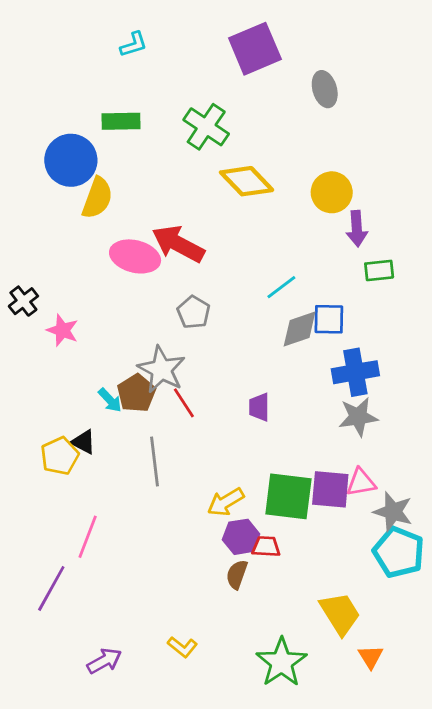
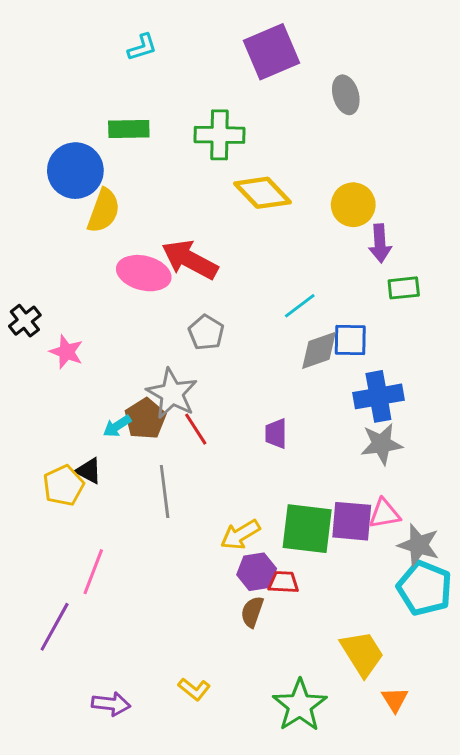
green cross: (206, 127) -> (219, 135), turned -33
cyan arrow: (110, 400) -> (117, 426), turned 100
purple arrow: (104, 661) -> (111, 704), turned 36

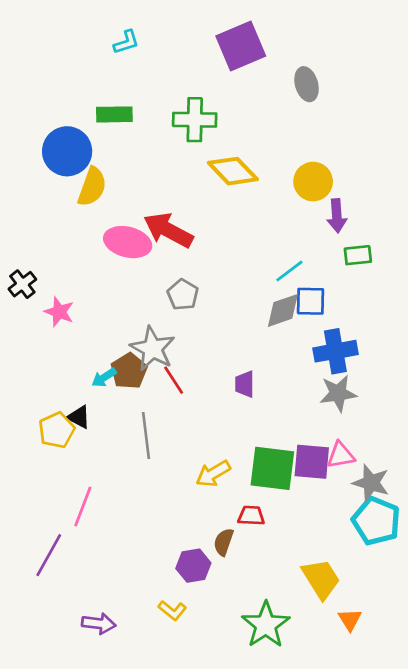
cyan line: (300, 306) -> (289, 271), moved
purple hexagon: (257, 572) -> (193, 566), moved

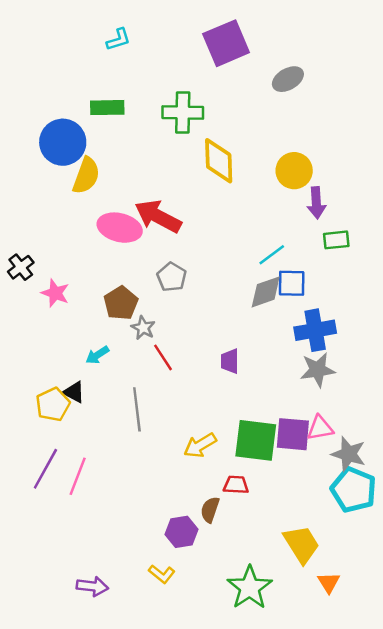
gray ellipse: (307, 84) -> (288, 79), turned 76
yellow diamond: (233, 171) -> (219, 161), turned 42
gray star: (153, 349) -> (143, 328), size x0.6
brown pentagon: (129, 371) -> (121, 303), moved
purple line: (49, 555) -> (45, 469), moved

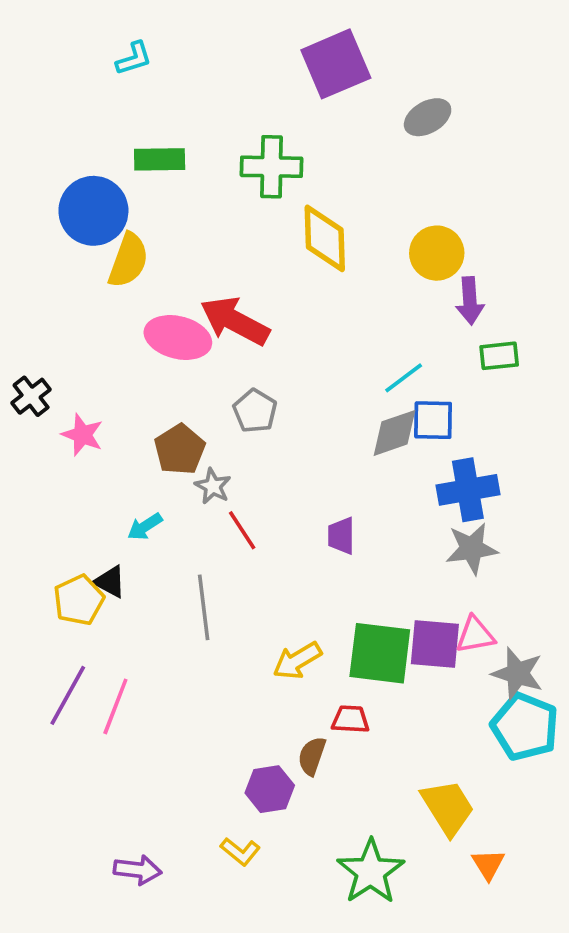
cyan L-shape: (118, 39) -> (134, 58), moved

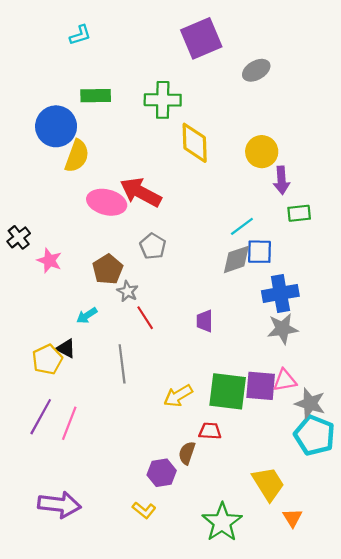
purple arrow: (138, 870) -> (59, 505), moved, size x1.5

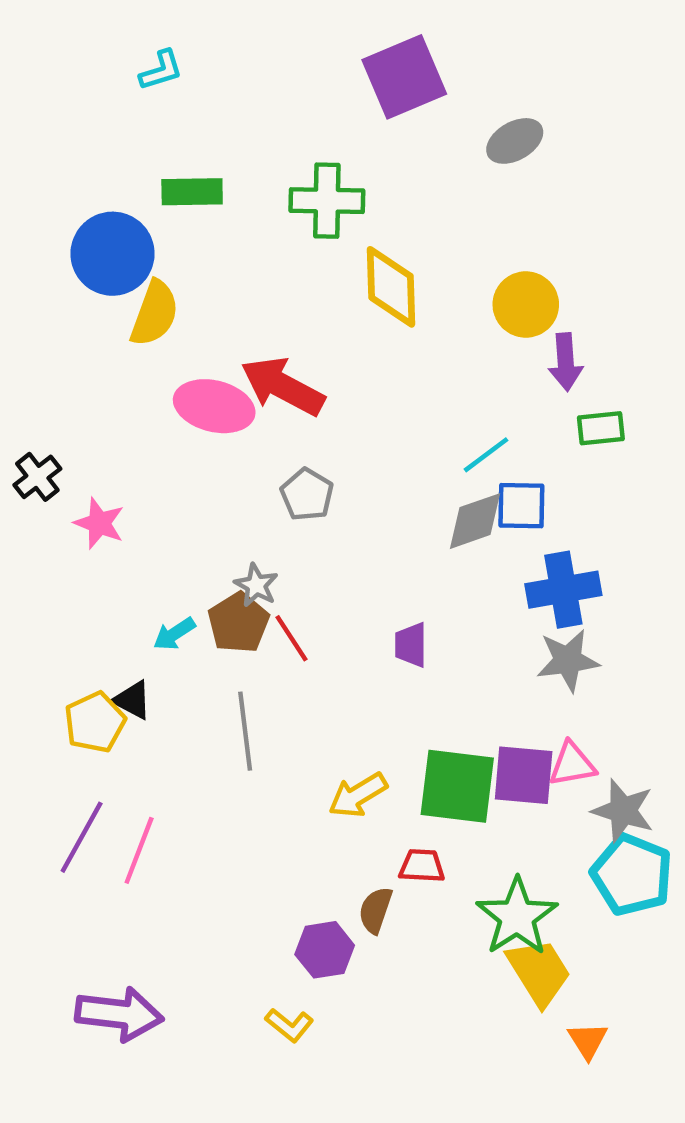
brown pentagon: (108, 269) -> (238, 623), moved
green star: (222, 522) -> (517, 917), moved

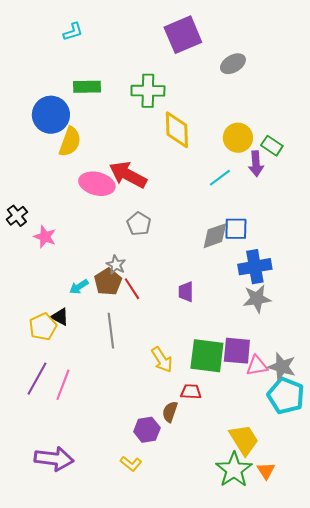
green rectangle: (601, 428) -> (272, 146), moved, turned 40
cyan line: (486, 455) -> (220, 178), moved
pink triangle: (572, 764) -> (257, 366), moved
yellow arrow: (358, 795) -> (162, 360), turned -92
green star: (517, 917) -> (234, 470), moved

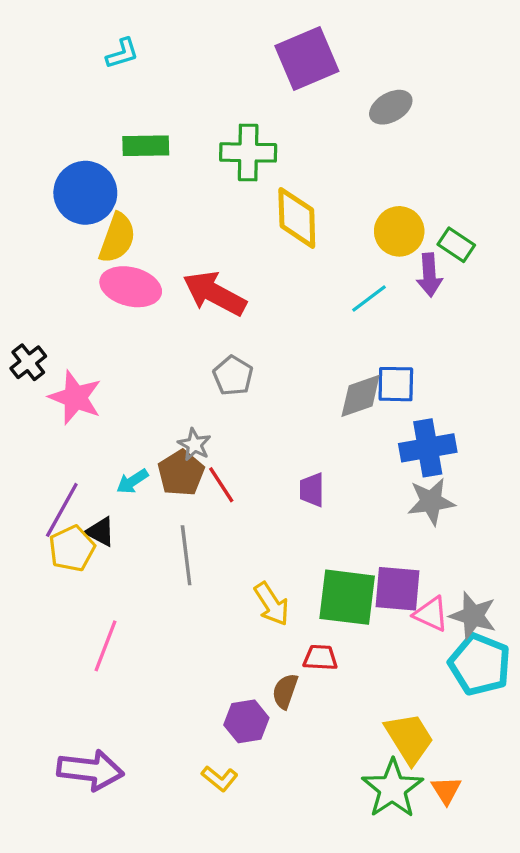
pink ellipse: (97, 184) -> (131, 287), moved
pink star: (45, 237) -> (75, 397), size x1.4
pink triangle: (257, 366) -> (431, 614), turned 35
purple line: (37, 379) -> (62, 510), moved

